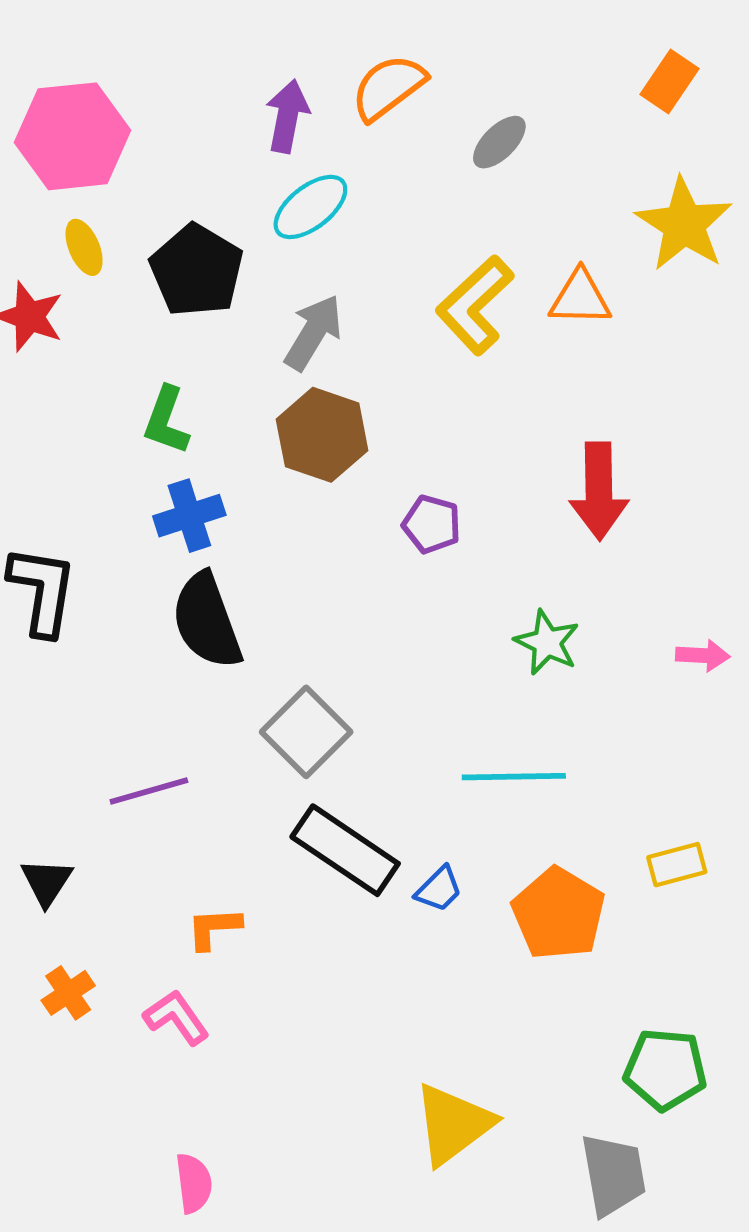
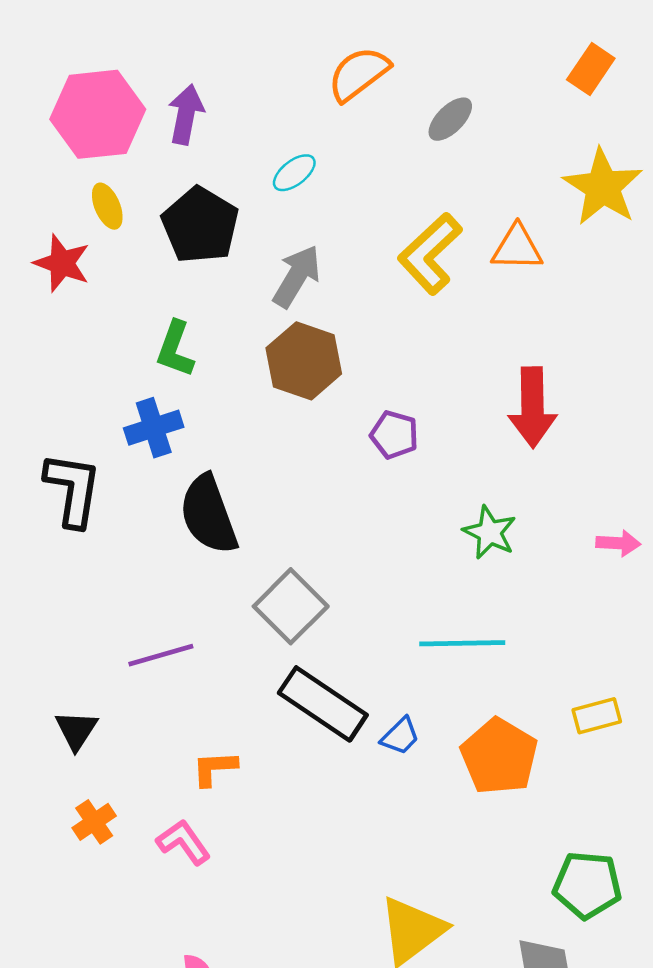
purple arrow: (287, 116) -> (186, 114), moved
cyan ellipse: (310, 207) -> (294, 173), size x0.7
blue cross: (189, 516) -> (154, 428), moved

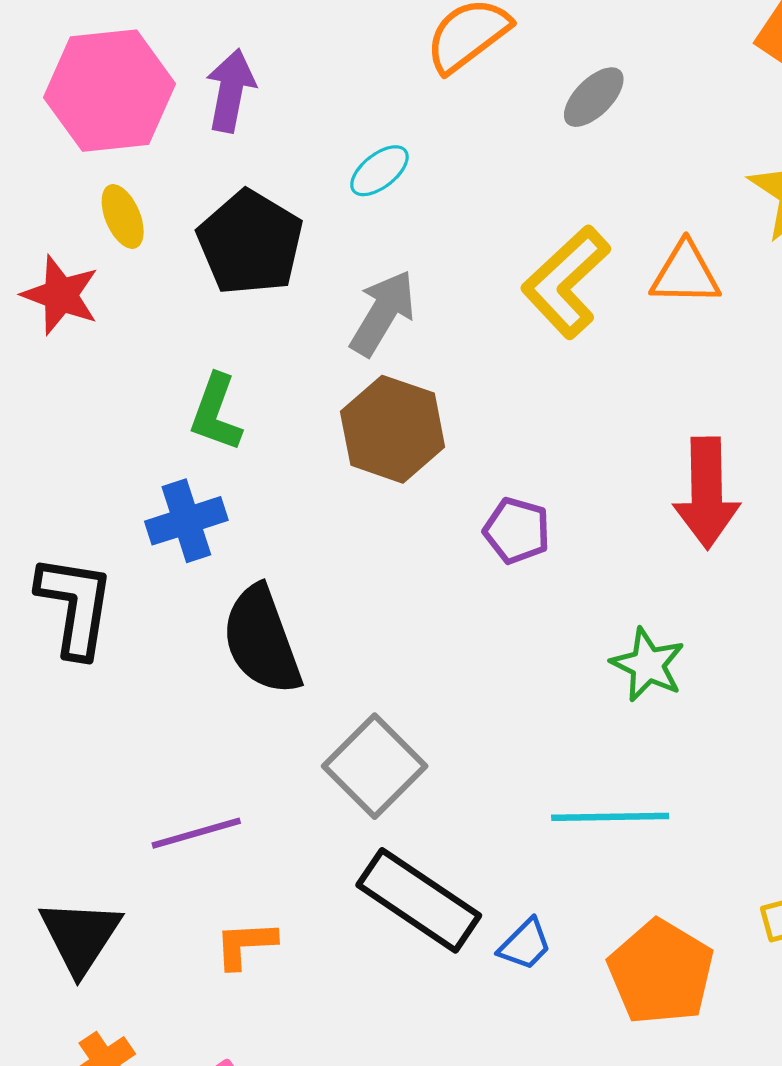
black triangle: (76, 730) -> (80, 936), size x1.4
orange L-shape: (214, 768) -> (245, 944), moved

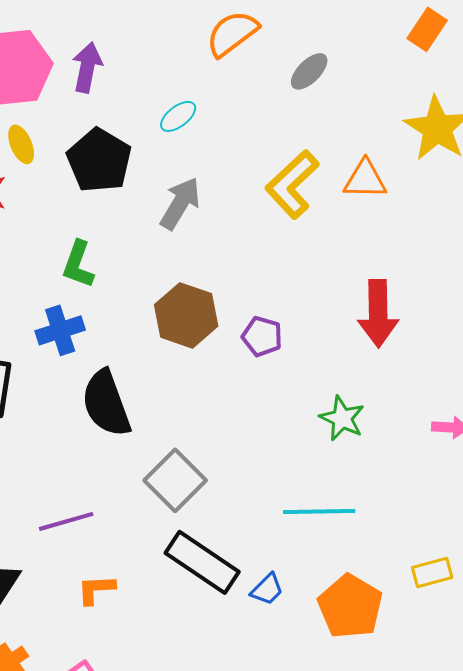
brown hexagon: (393, 429) -> (186, 315), moved

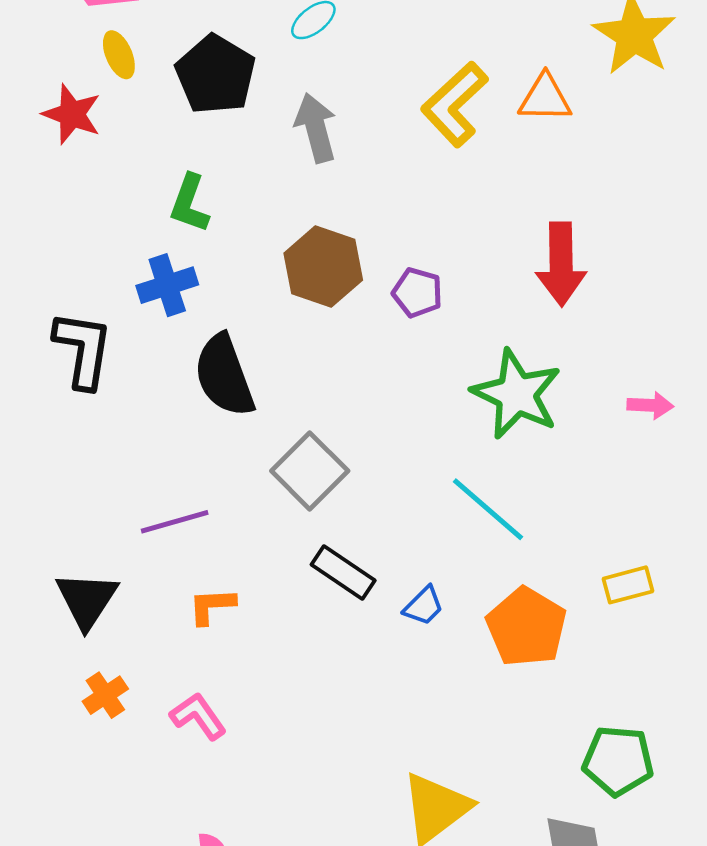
gray arrow: (180, 203) -> (316, 128), turned -46
green star: (342, 418) -> (516, 394), size x1.6
cyan line: (319, 511) -> (488, 509), turned 42
black rectangle: (202, 562) -> (343, 572), size x0.7

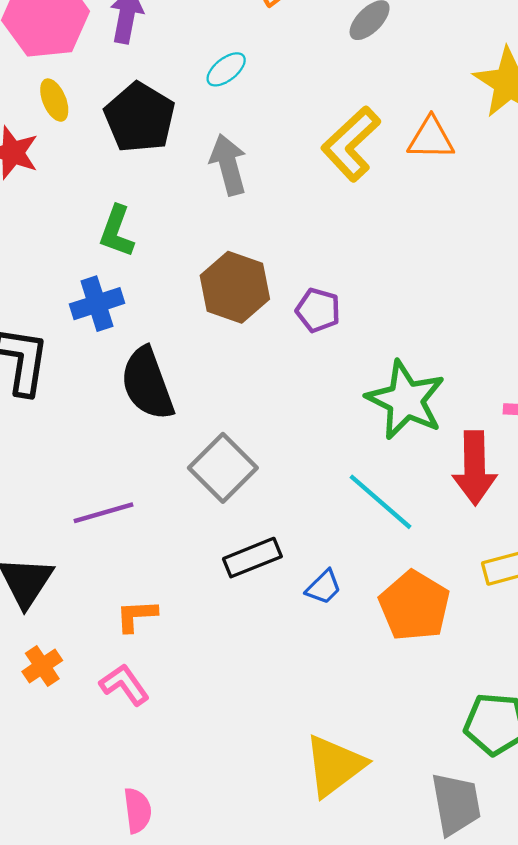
red arrow: (561, 264) -> (475, 468), moved
black rectangle: (343, 572) -> (252, 558), turned -56
orange L-shape: (212, 606) -> (136, 616), moved

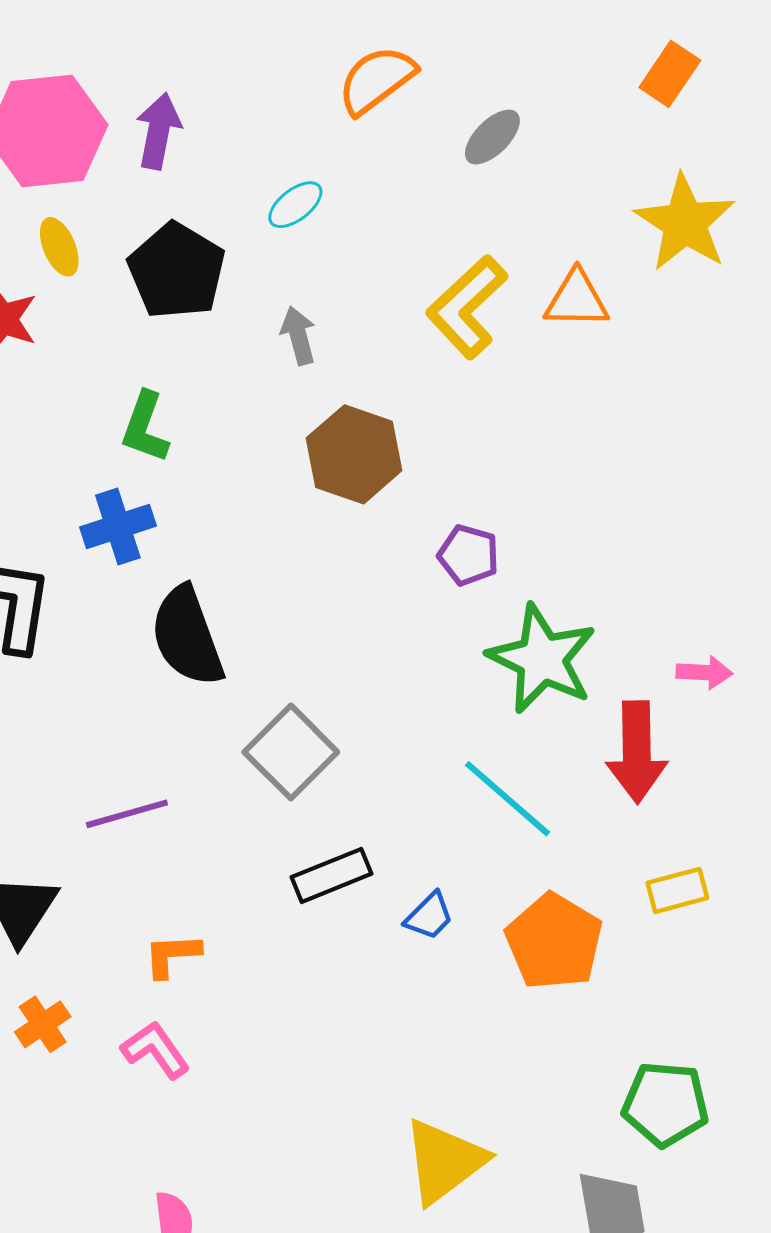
gray arrow: (228, 165) -> (298, 336), size x0.7
brown hexagon: (235, 287) -> (354, 454), moved
purple pentagon: (318, 310) -> (468, 555), moved

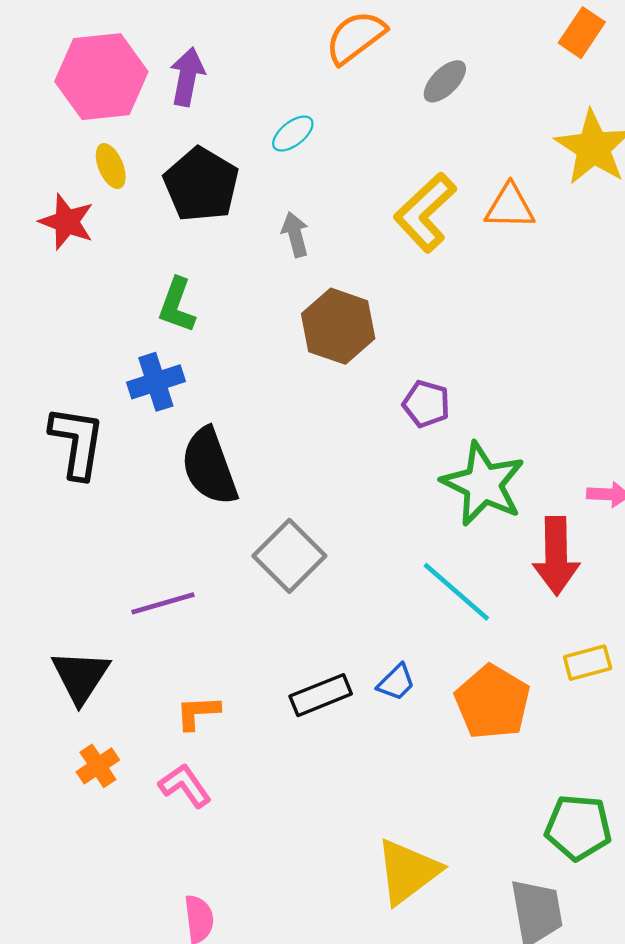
black rectangle: (331, 875) -> (321, 695), moved

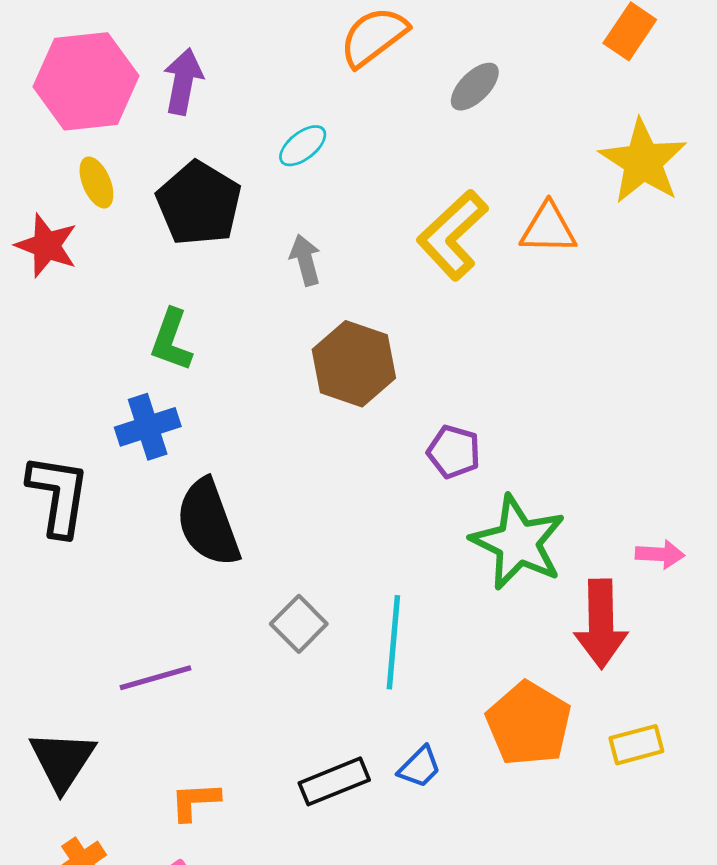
gray square: (289, 556) -> (299, 624), size x0.7
cyan line: (456, 592) -> (393, 642), moved, turned 54
orange pentagon: (492, 702) -> (529, 724), moved

